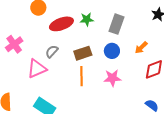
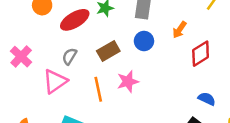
orange line: (81, 76) -> (98, 89), moved
pink star: (112, 78) -> (128, 81), moved

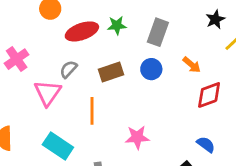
orange arrow: (179, 30) -> (192, 65), turned -96
pink triangle: (55, 81) -> (48, 93), turned -32
pink star: (128, 81) -> (137, 137), moved

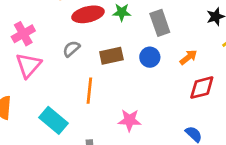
gray rectangle: (158, 32) -> (160, 23), turned -45
orange arrow: (192, 65) -> (188, 57), turned -84
pink triangle: (48, 93) -> (28, 65), moved

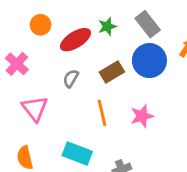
pink cross: (23, 34) -> (17, 64), moved
blue circle: (150, 57) -> (149, 61), size x1.6
pink star: (129, 120) -> (142, 116), moved

